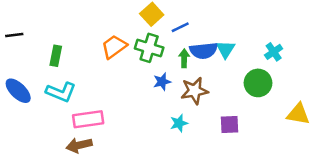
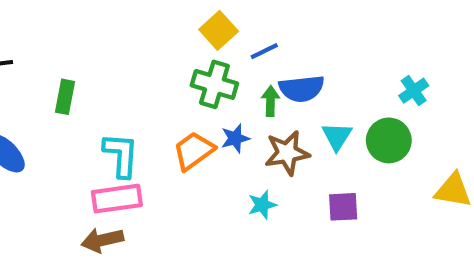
orange trapezoid: (114, 47) -> (194, 151), moved
cyan triangle: (226, 49) -> (337, 136), moved
cyan L-shape: (61, 92) -> (121, 155), moved, turned -108

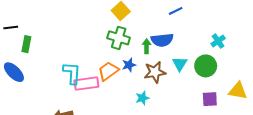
blue line: (264, 51) -> (176, 11), moved
green rectangle: (65, 97) -> (26, 44), moved
pink rectangle: (117, 199) -> (86, 84), moved
purple square: (343, 207) -> (210, 99), moved

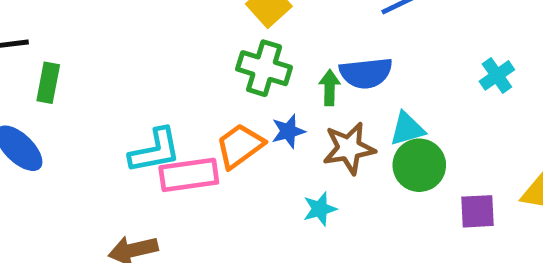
cyan triangle: (180, 64) -> (407, 129), turned 42
green circle: (206, 66) -> (419, 165), moved
cyan L-shape: (72, 73) -> (155, 151), turned 75

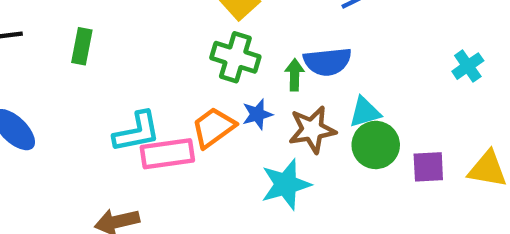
cyan cross: (497, 75) -> (468, 66), moved
green rectangle: (48, 83) -> (82, 46), moved
cyan star: (320, 209) -> (286, 184), size x1.6
purple square: (477, 211) -> (428, 167), moved

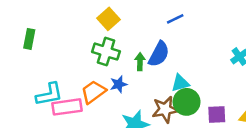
green rectangle: (82, 46) -> (29, 39), moved
blue semicircle: (327, 62) -> (159, 54), turned -56
brown star: (312, 130) -> (165, 109), moved

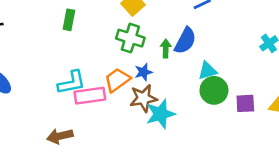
green rectangle: (29, 39) -> (69, 20), moved
brown star: (165, 109) -> (143, 98), moved

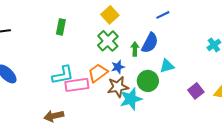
green cross: (130, 38) -> (108, 41), turned 30
green circle: (214, 90) -> (148, 81), moved
purple square: (245, 103) -> (196, 91), turned -35

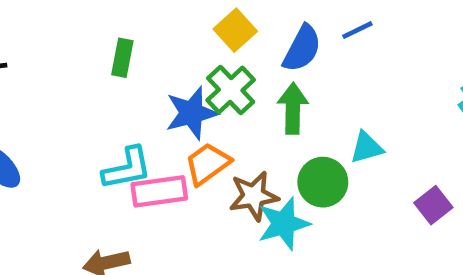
blue semicircle: (150, 43) -> (302, 49), moved
green arrow: (135, 49) -> (293, 108), size x1.5
blue star: (118, 67) -> (191, 113), moved, size x1.6

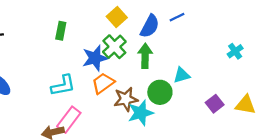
pink rectangle: (159, 191) -> (69, 120), moved, turned -45

